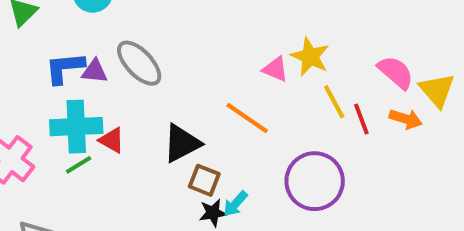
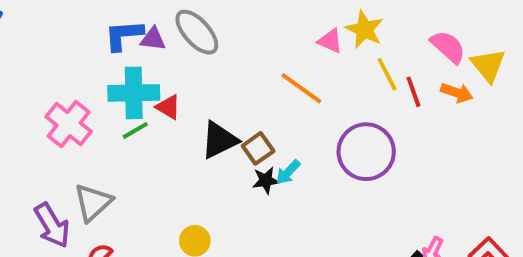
black triangle: (182, 143) -> (219, 140), moved
brown square: (204, 180) -> (258, 148), turned 32

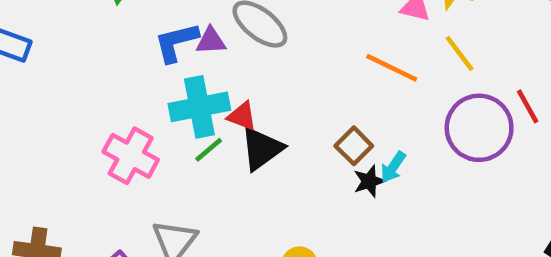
yellow line: (387, 74) -> (460, 54), moved
red line: (413, 92) -> (528, 106), moved
black triangle: (219, 140) -> (262, 149), moved

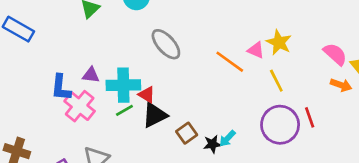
purple triangle: (211, 41) -> (91, 75), moved
blue L-shape: (176, 42) -> (61, 88), moved, turned -80
orange line: (392, 68) -> (230, 62), moved
brown square: (354, 146) -> (187, 133), moved

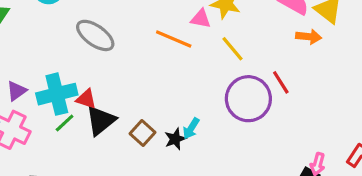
purple triangle: (91, 75) -> (17, 91), turned -30

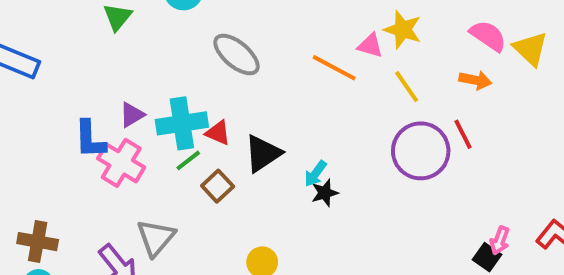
orange arrow: (309, 37) -> (475, 80), moved
black triangle: (101, 120) -> (263, 153), moved
cyan arrow: (191, 128) -> (316, 174), moved
brown square: (142, 133) -> (218, 186), moved

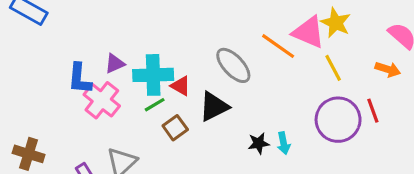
pink triangle: (370, 46) -> (309, 32), size x1.6
gray ellipse: (237, 54) -> (233, 65), moved
cyan arrow: (316, 174) -> (284, 143), moved, turned -55

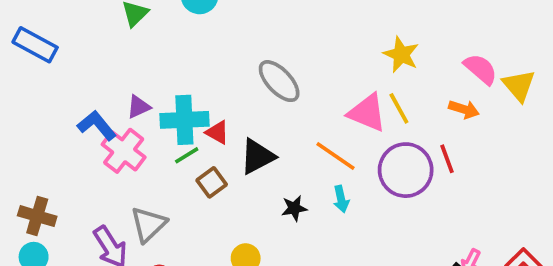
pink triangle: (309, 32) -> (367, 113), moved
orange line: (278, 46) -> (335, 156), moved
gray ellipse: (233, 65) -> (279, 81), moved
blue L-shape: (80, 79) -> (97, 126), turned 136
black star: (259, 143) -> (294, 208), moved

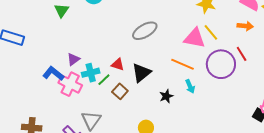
gray ellipse: (279, 81) -> (145, 31), turned -65
cyan cross: (184, 120) -> (91, 73), moved, size x0.7

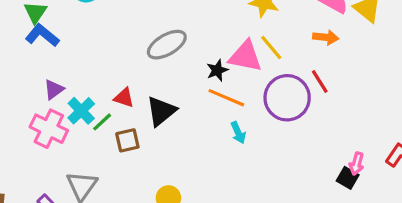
cyan cross: (91, 73) -> (81, 111), turned -30
blue L-shape: (53, 74) -> (42, 35), moved
brown square: (120, 91) -> (127, 140), turned 35
black star: (166, 96) -> (217, 70), moved

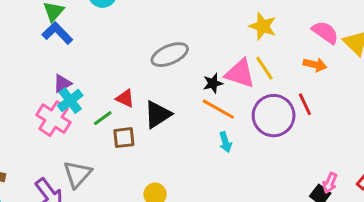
cyan cross: (81, 111) -> (70, 101), moved

